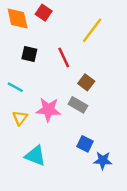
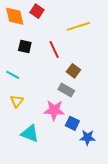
yellow line: (92, 30) -> (78, 26), turned 35
pink star: (48, 110) -> (54, 110), moved

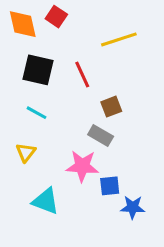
black square: (25, 47) -> (38, 70), size x1.5
brown square: (73, 71) -> (111, 107), turned 32
cyan line: (13, 75) -> (36, 113), moved
blue square: (72, 123) -> (110, 186), turned -32

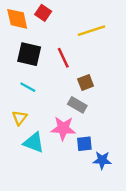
cyan triangle: (46, 201) -> (34, 143), moved

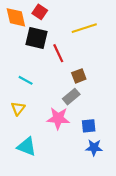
black square: (29, 54) -> (36, 38), moved
gray rectangle: (77, 105) -> (71, 97), turned -70
cyan triangle: (34, 143) -> (27, 147), moved
blue square: (84, 144) -> (89, 126), moved

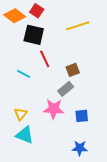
orange diamond: (16, 17) -> (15, 16), turned -40
red line: (58, 53) -> (45, 59), moved
yellow triangle: (18, 109) -> (21, 114), moved
blue star: (94, 148) -> (80, 148), moved

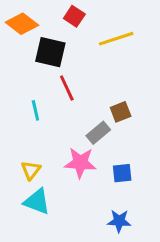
red square: (37, 11) -> (74, 16), moved
brown square: (73, 70) -> (121, 112), moved
cyan line: (24, 74) -> (35, 110), turned 48

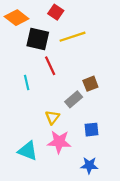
yellow line: (116, 39) -> (72, 37), moved
pink star: (80, 163) -> (59, 142), moved
yellow triangle: (31, 170) -> (52, 117), moved

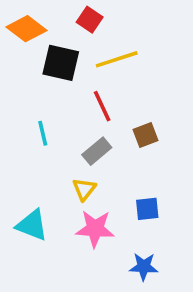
red line: (50, 66) -> (102, 106), moved
gray rectangle: (74, 99) -> (97, 151), moved
cyan triangle: (28, 151) -> (32, 225), moved

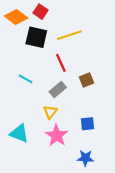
red square: (90, 20) -> (41, 12), moved
cyan line: (43, 133) -> (26, 79), turned -48
pink star: (95, 229) -> (57, 136), turned 30

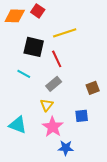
orange diamond: (16, 17) -> (15, 16), turned -35
black square: (36, 37) -> (34, 47), moved
brown square: (87, 80) -> (93, 88), moved
blue star: (85, 158) -> (66, 148), moved

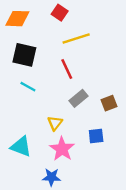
red square: (38, 11) -> (60, 13), moved
black square: (34, 47) -> (24, 55), moved
gray rectangle: (54, 84) -> (78, 98), moved
blue star: (66, 148) -> (51, 177), moved

